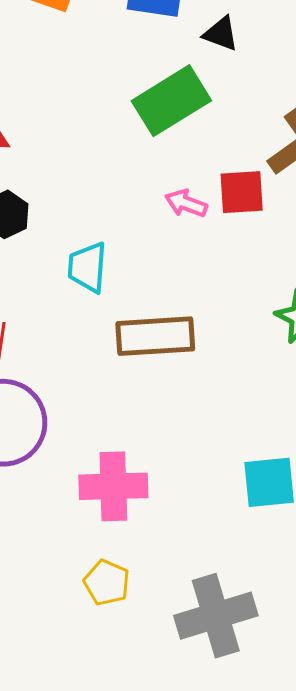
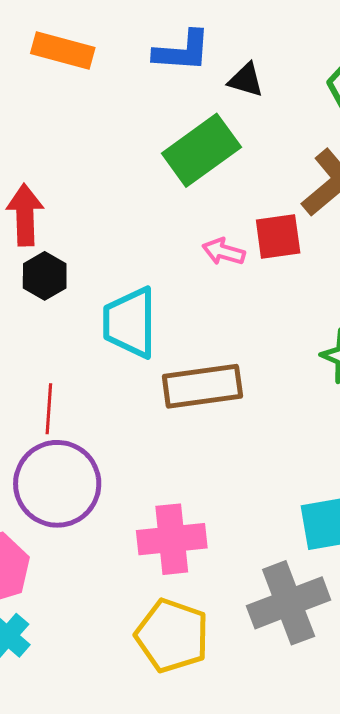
cyan trapezoid: (87, 267) -> (130, 323), size x1.4
yellow pentagon: (107, 583) -> (172, 636), size x1.6
gray cross: (216, 616) -> (289, 603), moved

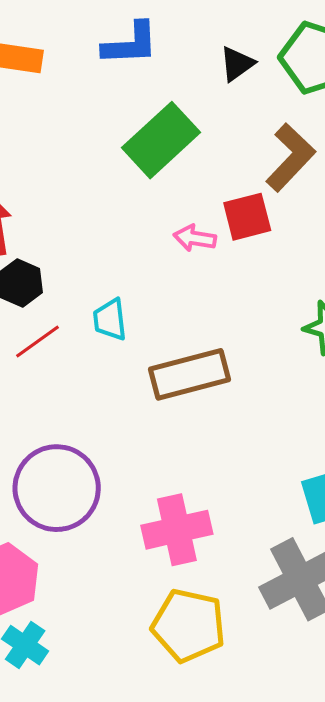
black triangle: (246, 80) -> (237, 64), moved, turned -45
cyan trapezoid: (130, 323) -> (110, 320), size x0.6
red line: (49, 409) -> (38, 342), moved, turned 57

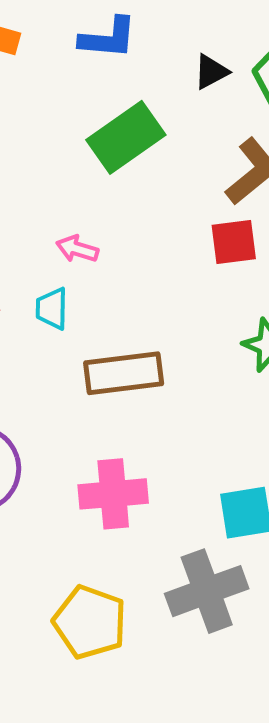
red square: (247, 217) -> (234, 242), moved
pink arrow: (195, 238) -> (77, 249), moved
pink cross: (177, 530) -> (113, 494), moved

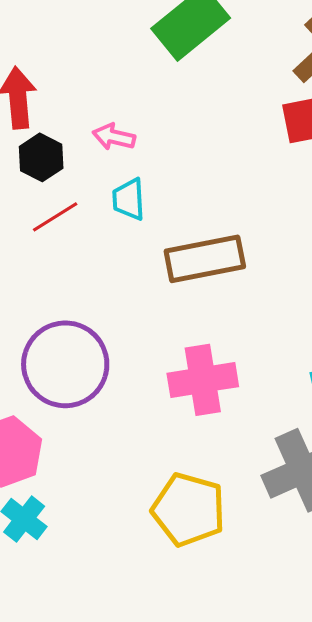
pink arrow: (77, 249) -> (114, 137), moved

